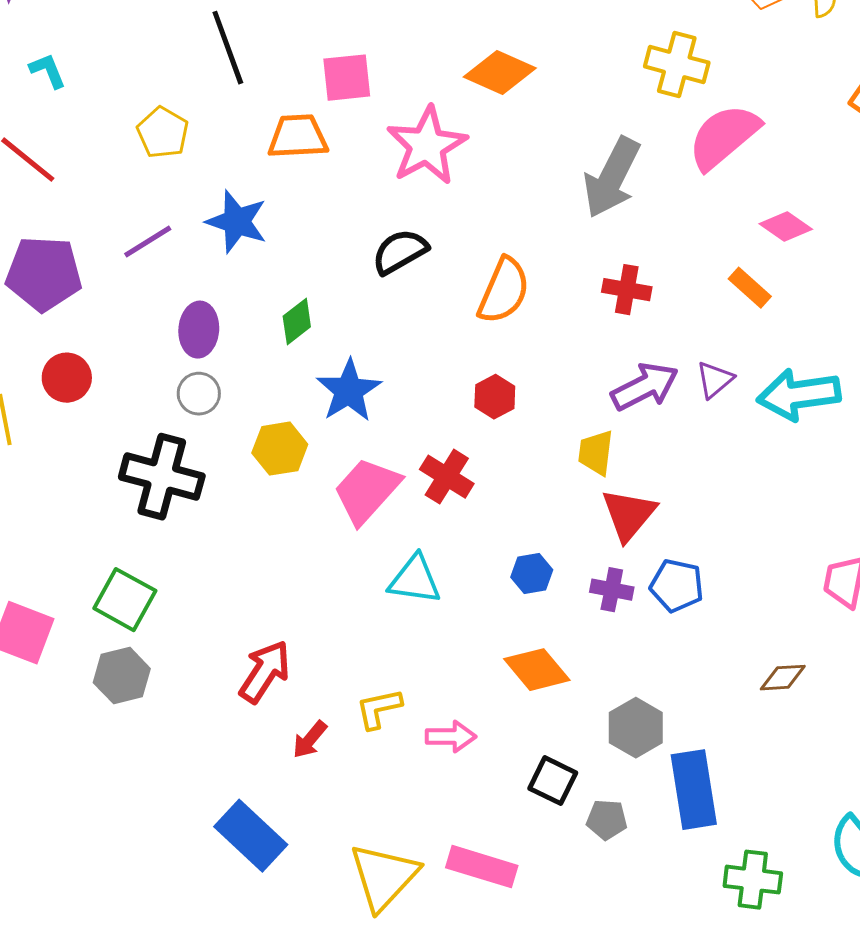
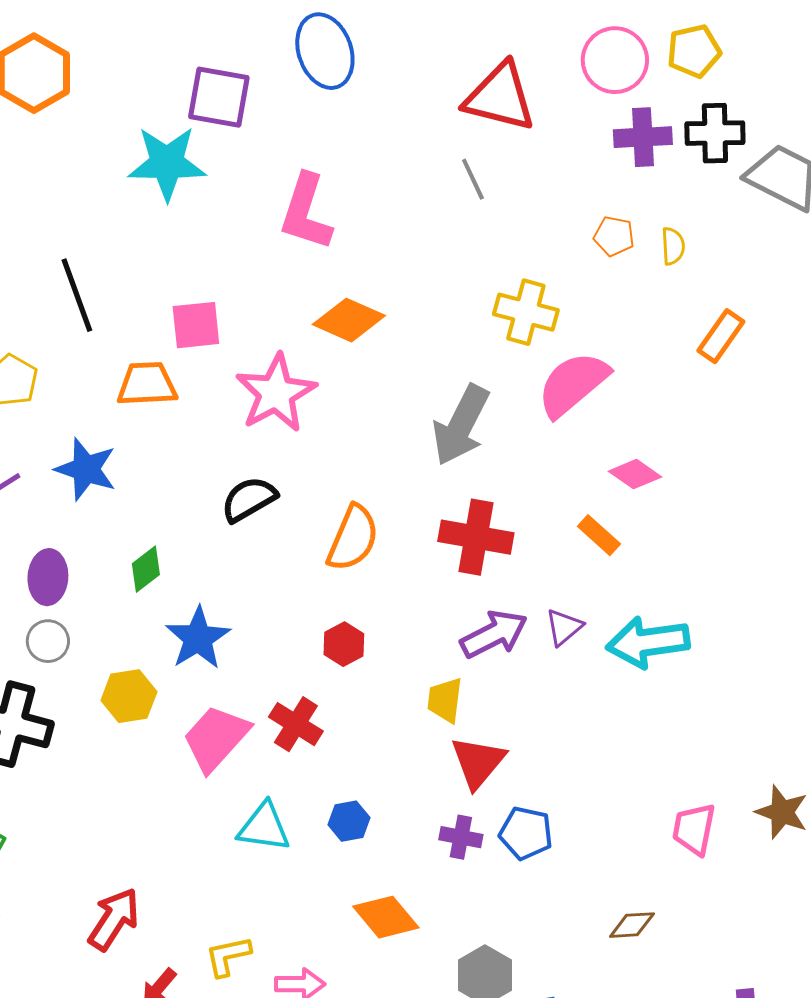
red cross: (627, 290) -> (476, 537), size x1.5
blue hexagon: (532, 574) -> (349, 821), moved

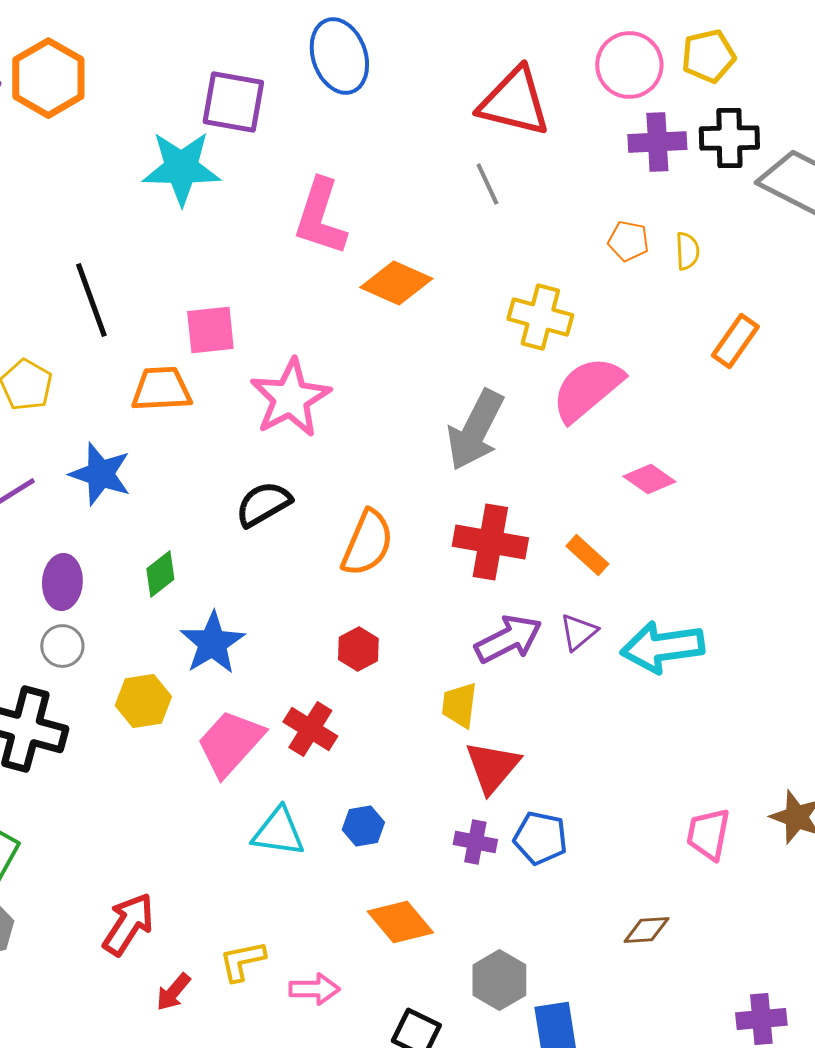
orange diamond: (349, 320) -> (396, 283), moved
orange rectangle: (599, 535) -> (587, 555), moved

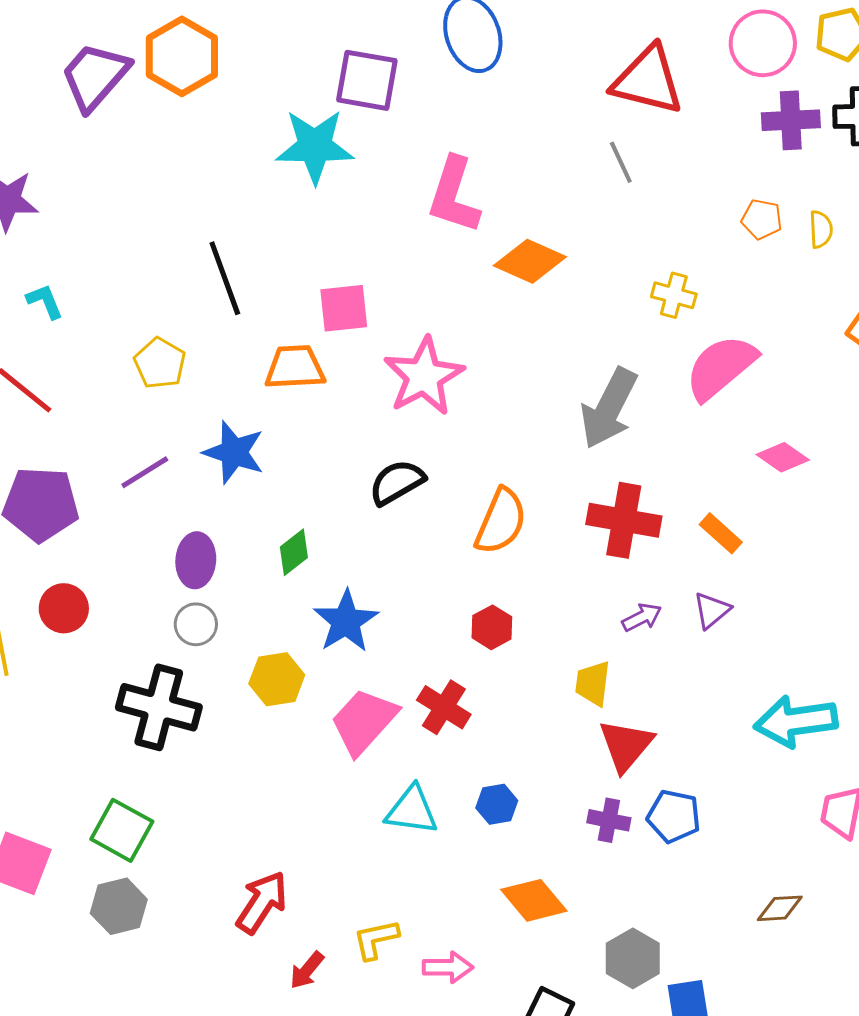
yellow cross: (540, 317) -> (674, 295), size x0.7
purple arrow: (508, 639) -> (642, 617), size x0.6
cyan arrow: (662, 647) -> (796, 721), moved

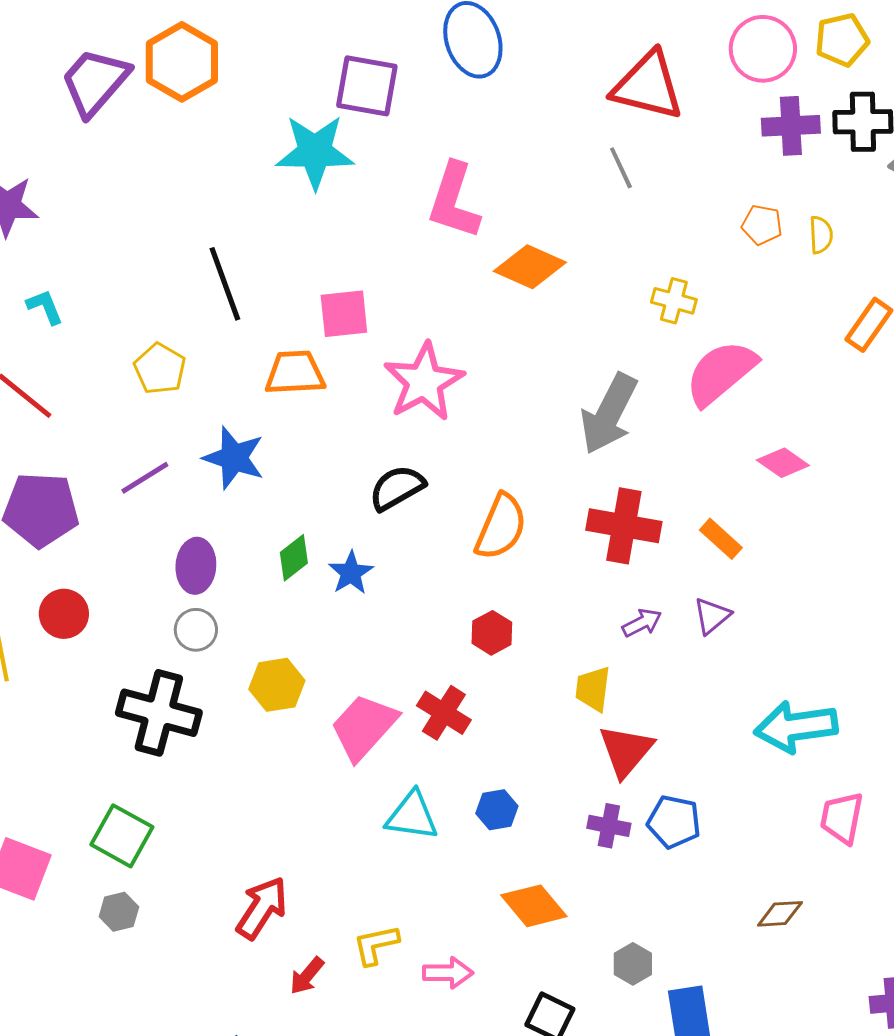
blue star: (346, 621) -> (351, 573), moved, size x0.7
gray hexagon: (119, 906) -> (119, 912), size x0.7
gray hexagon: (633, 958) -> (633, 964), size x0.7

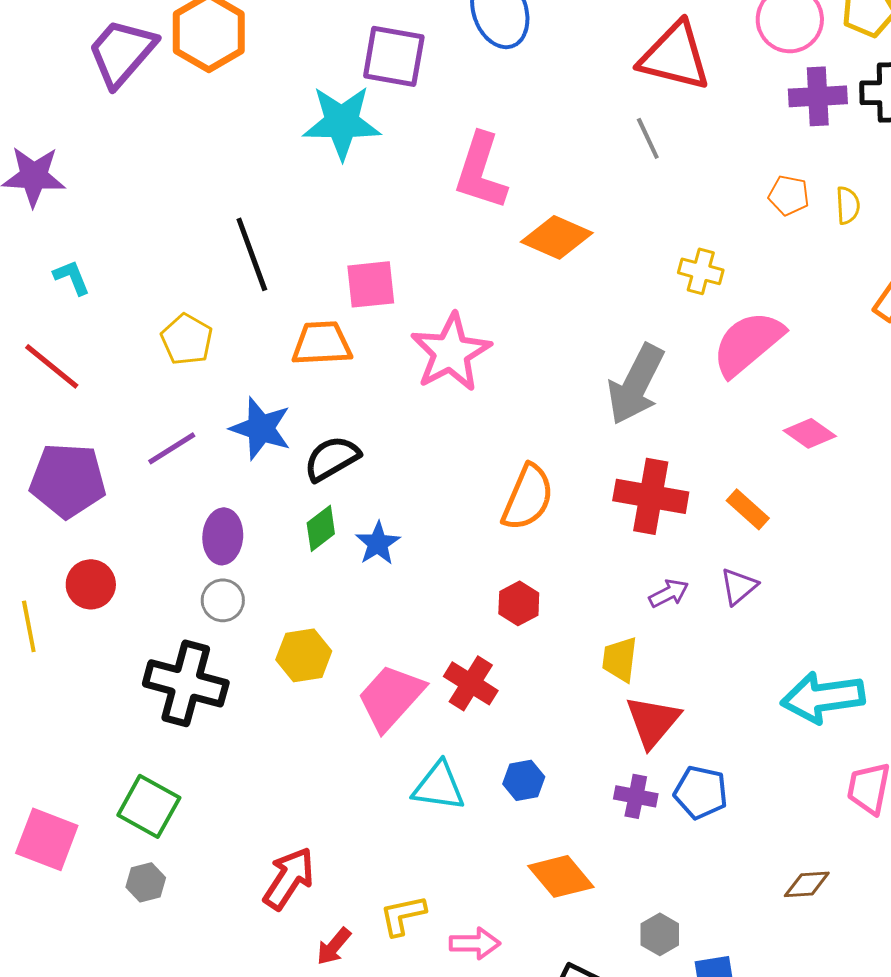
black semicircle: (397, 488) -> (332, 458), moved

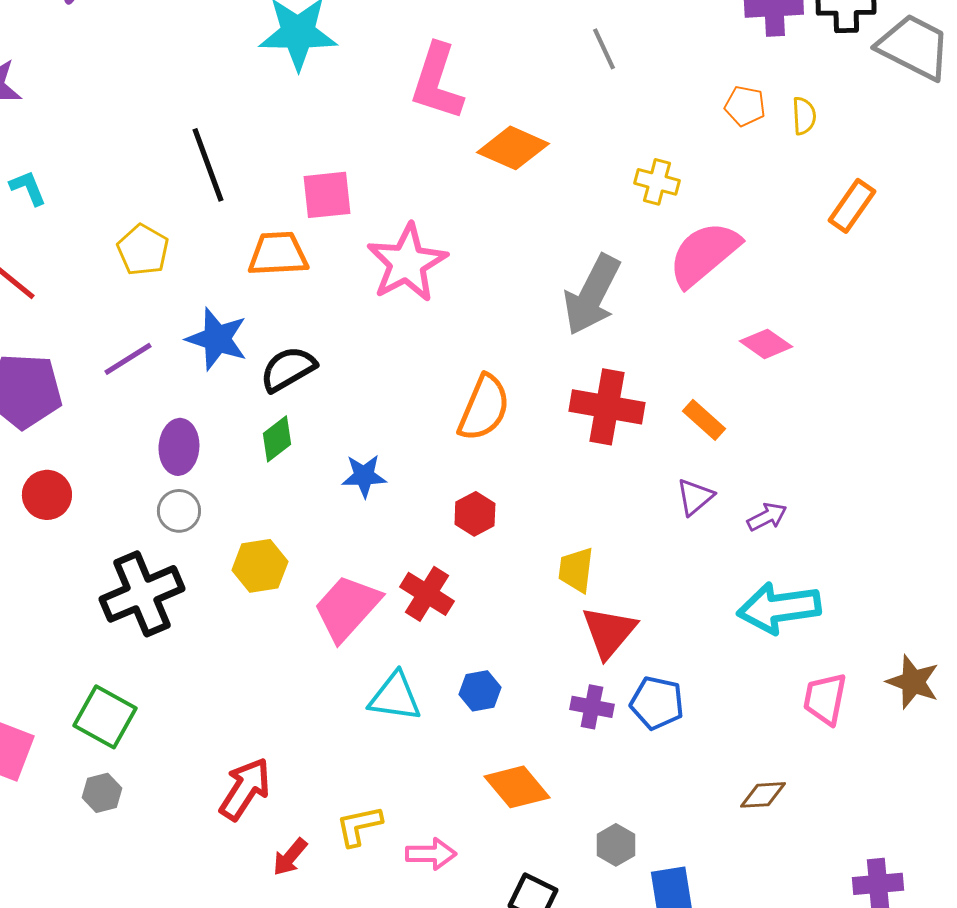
blue star: (378, 543) -> (364, 476), moved, turned 30
purple arrow: (669, 593) -> (767, 517), moved
black cross: (186, 683) -> (142, 594), turned -38

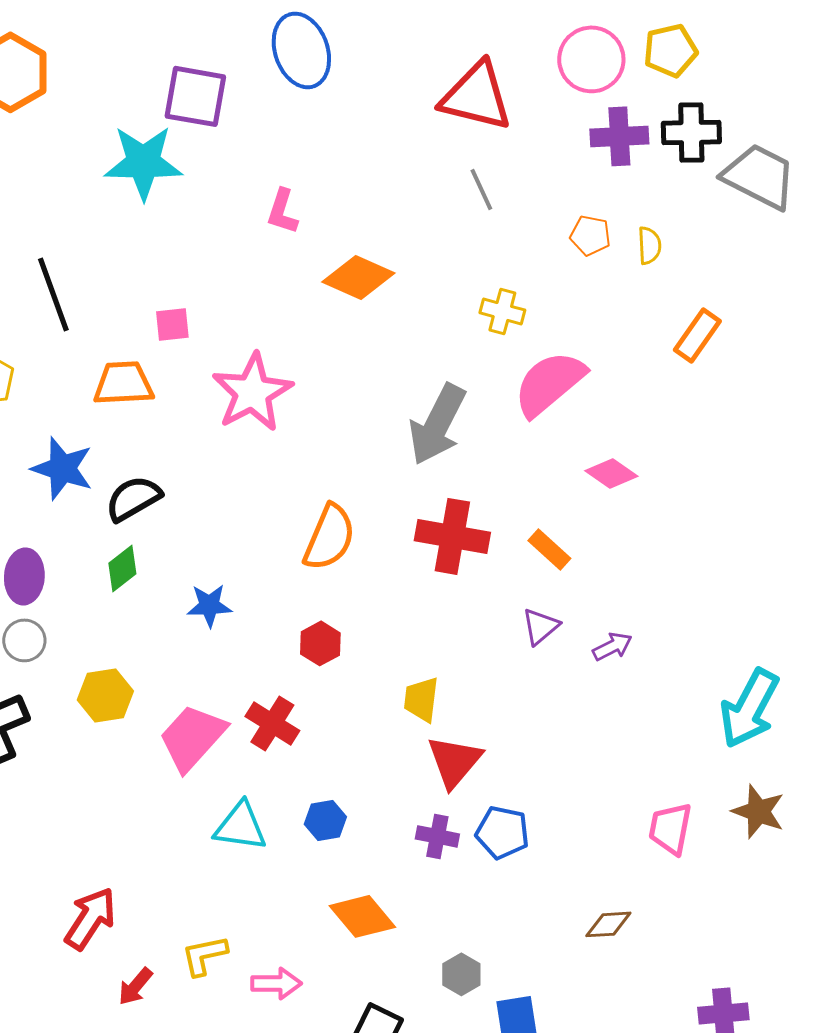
gray line: (604, 49) -> (481, 189), moved
pink L-shape: (437, 82) -> (282, 211), size x0.6
pink square: (327, 195) -> (172, 324), size x0.7
cyan arrow: (779, 608) -> (749, 708), moved, turned -54

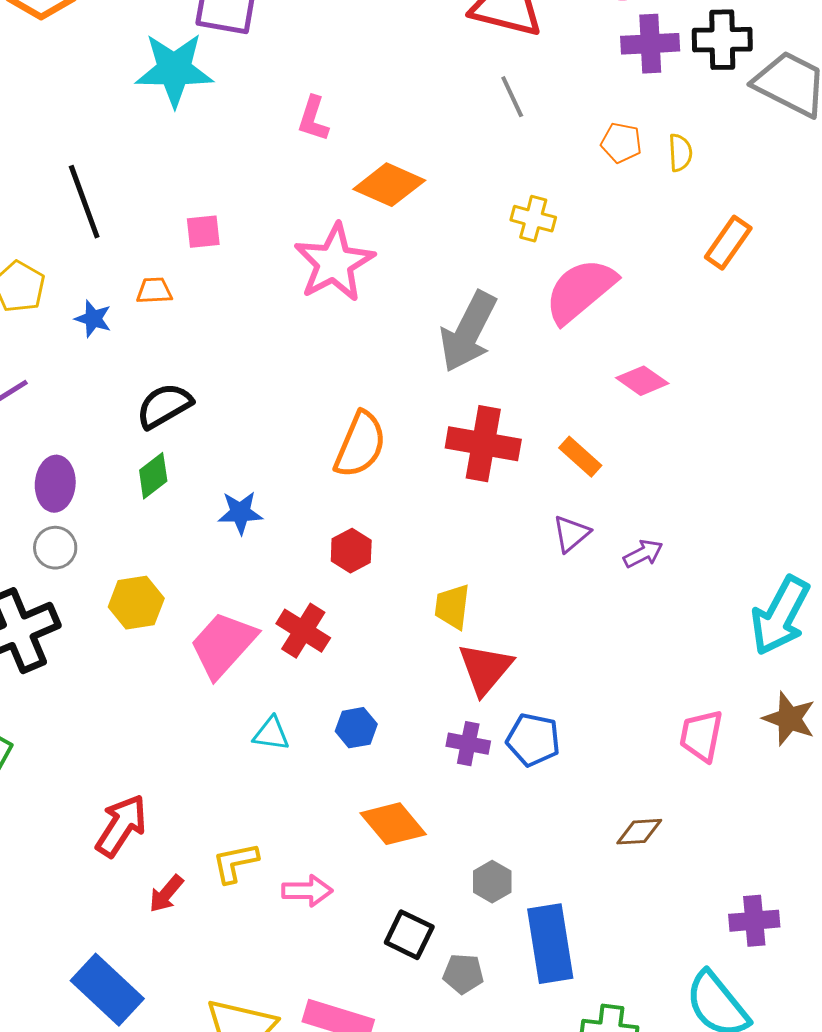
orange trapezoid: (123, 383) -> (154, 291), size x0.6
pink star: (252, 392) -> (334, 263), moved
blue star: (62, 468) -> (93, 319), moved, size x0.6
cyan triangle: (240, 826) -> (271, 734), size x0.7

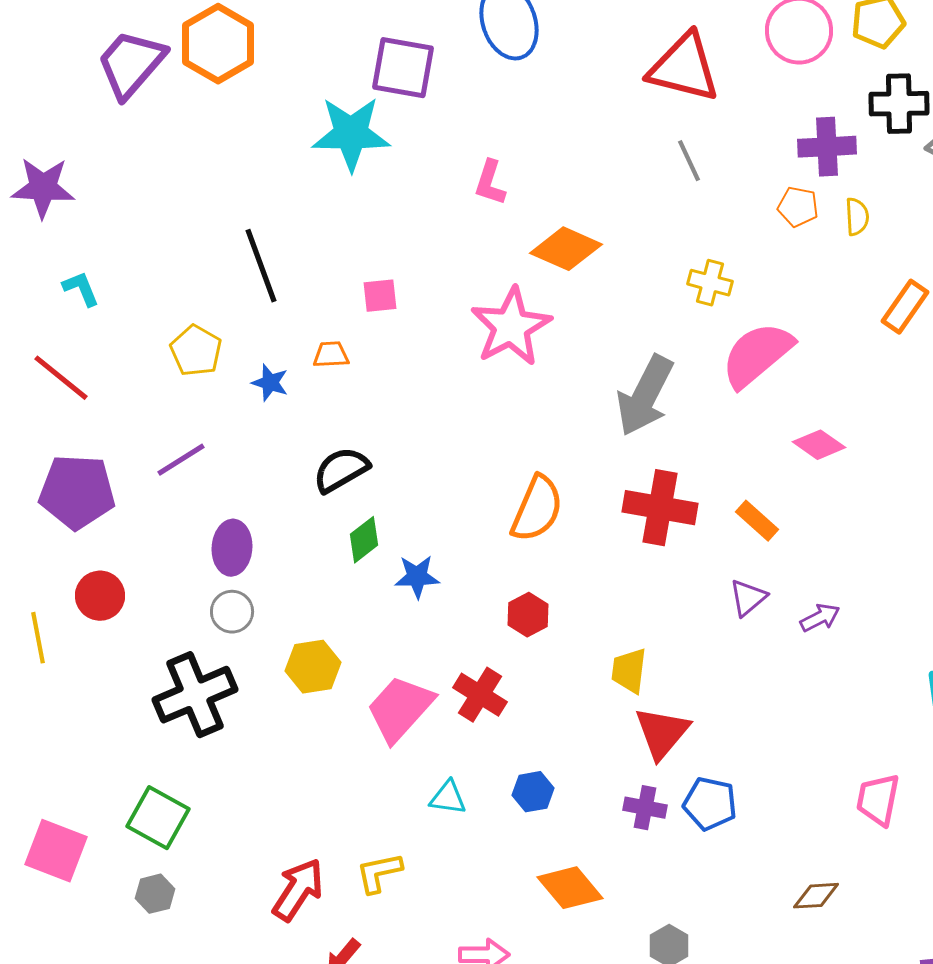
purple cross: (650, 44) -> (827, 147), moved
green diamond: (153, 476) -> (364, 540), moved
yellow L-shape: (235, 863) -> (379, 873), moved

